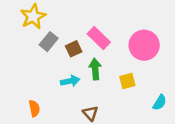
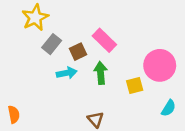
pink circle: (144, 45) -> (160, 65), moved
cyan arrow: (70, 81) -> (67, 73), moved
orange semicircle: (34, 108) -> (14, 114), moved

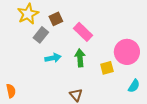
brown square: (78, 52) -> (56, 19), moved

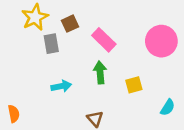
gray rectangle: (41, 35) -> (51, 44), turned -49
pink circle: (127, 52) -> (161, 41), moved
cyan arrow: (53, 58) -> (61, 86), moved

